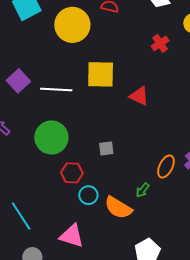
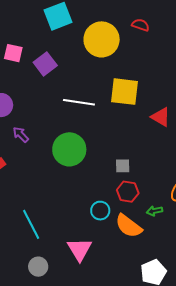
purple square: (18, 81) -> (45, 64), moved
red hexagon: (72, 173) -> (128, 192), moved
green arrow: (143, 190) -> (155, 211), turned 35
pink triangle: (72, 236) -> (80, 249), turned 36

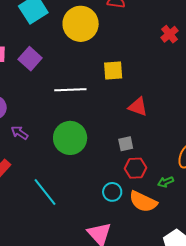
yellow square: (125, 92) -> (113, 71), size x0.7
red triangle: (161, 117) -> (138, 107), moved
cyan line: (31, 224) -> (45, 192), moved

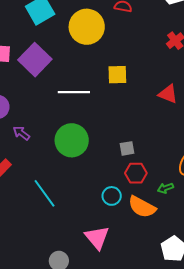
purple square: (30, 59) -> (35, 60), size x1.4
red triangle: (138, 107) -> (168, 94), moved

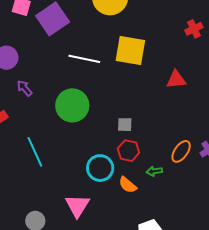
yellow square: (117, 75) -> (130, 50), size x1.5
red triangle: (168, 94) -> (176, 80), turned -40
cyan circle: (112, 196) -> (100, 168), size x1.4
orange semicircle: (142, 207) -> (128, 185), size x0.7

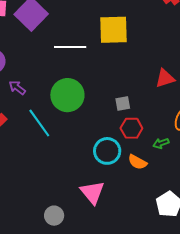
red triangle: (176, 80) -> (165, 78), moved
cyan line: (35, 152) -> (39, 123), moved

